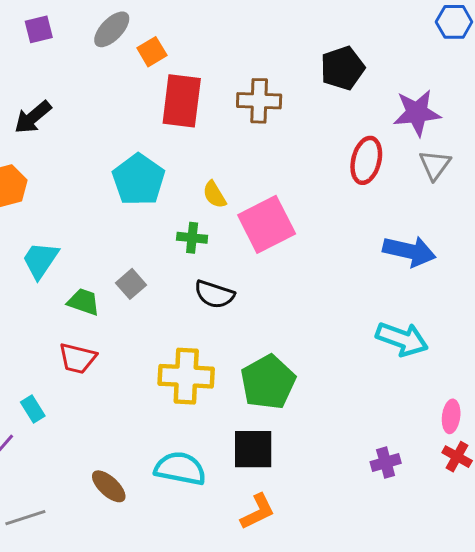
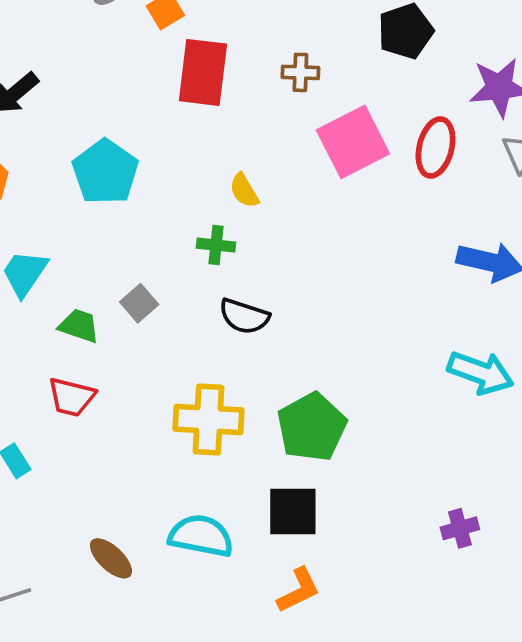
brown cross: (259, 101) -> (300, 72), size x0.7
cyan pentagon: (139, 180) -> (105, 172), moved
pink square: (267, 224) -> (353, 142), moved

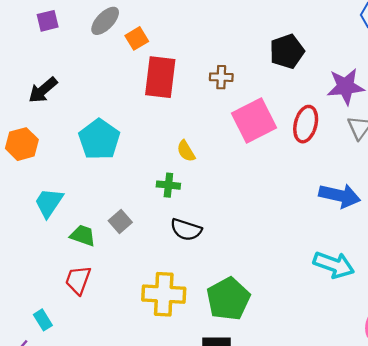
red trapezoid: (72, 397) -> (78, 280), turned 96

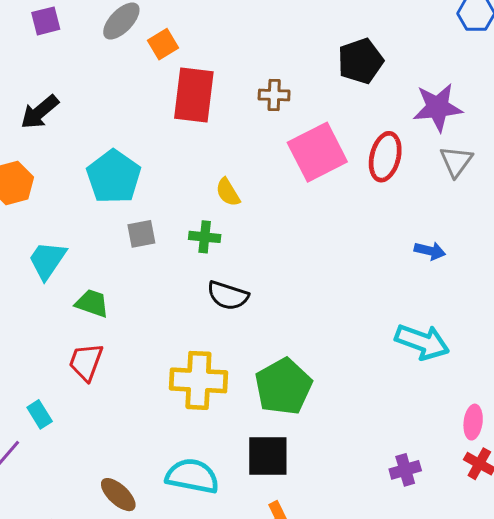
blue arrow: (340, 196) -> (430, 251), size x0.6
gray square: (120, 221) -> (141, 234), moved, turned 30

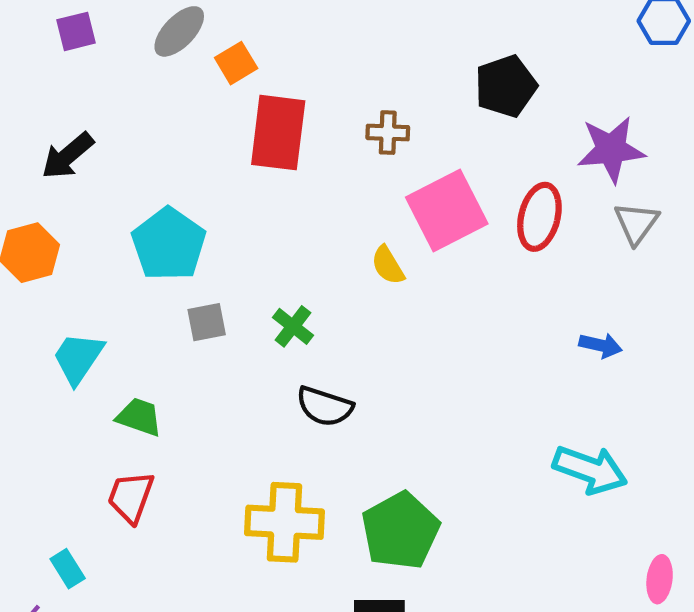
yellow semicircle: (228, 192) -> (388, 265), moved
green cross: (205, 237) -> (293, 326), turned 32

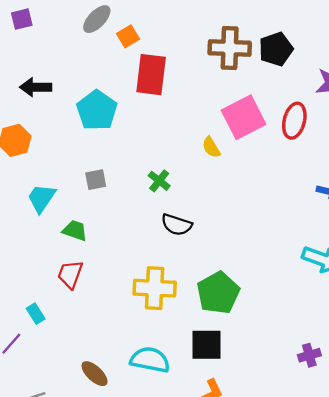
purple square: (76, 31) -> (22, 19), moved
brown cross: (388, 133) -> (230, 48), moved, size x1.8
black arrow: (68, 156) -> (36, 87), turned 40
cyan pentagon: (169, 244) -> (97, 110), moved
gray square: (207, 322) -> (96, 180), moved

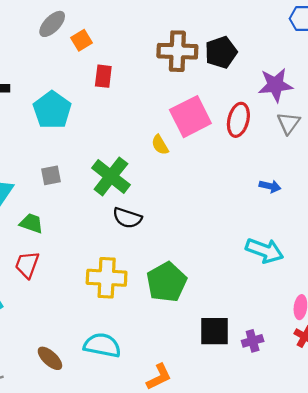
red rectangle: (151, 75) -> (103, 76), size x0.6
green cross: (159, 181) -> (111, 176), size x1.8
black square: (207, 345) -> (214, 331), moved

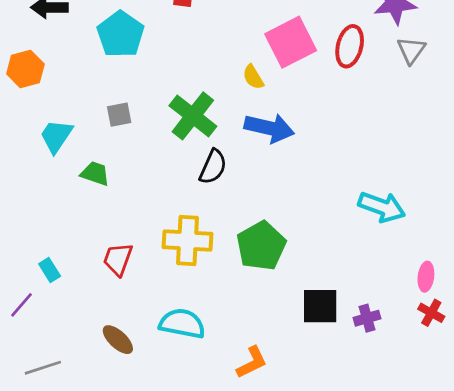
blue arrow: (270, 186) -> (269, 128), moved, size x1.8
black semicircle: (127, 218) -> (213, 167), turned -84
red trapezoid: (27, 265) -> (118, 259), moved

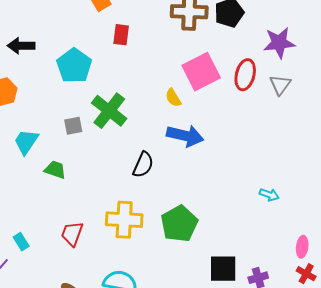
gray triangle: (411, 50) -> (280, 85), moved
green cross: (193, 116) -> (109, 111), moved
cyan arrow: (382, 207) -> (269, 195), size x0.6

